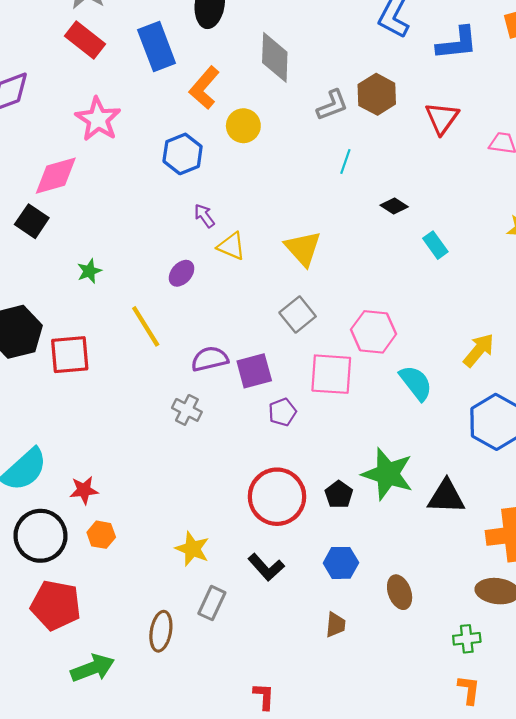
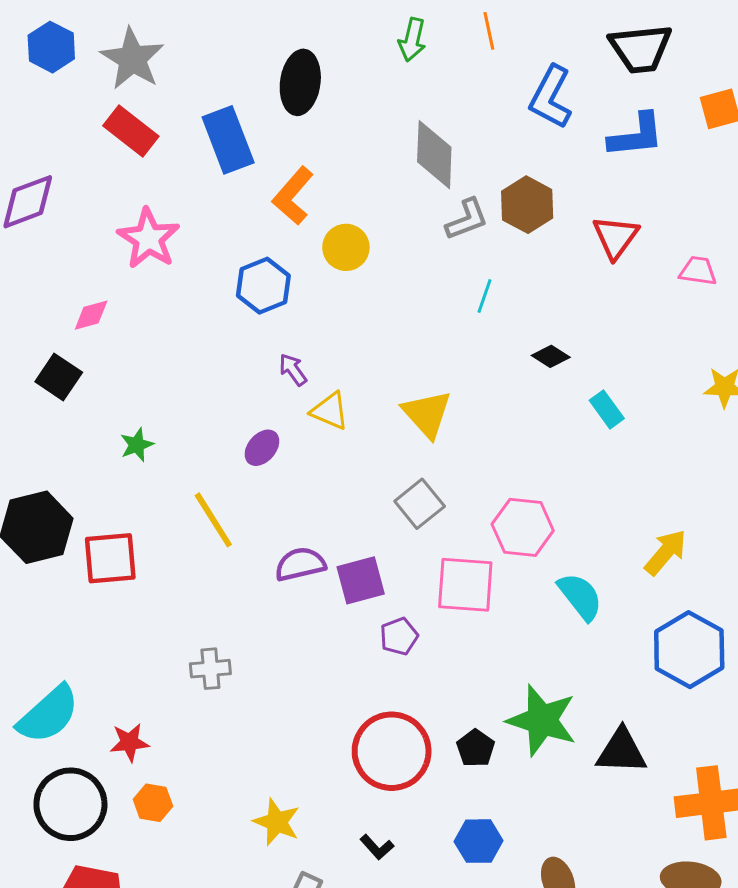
gray diamond: (275, 57) -> (434, 155), moved
pink diamond: (56, 176) -> (91, 315), size x0.6
gray cross: (187, 410) -> (210, 669), moved, turned -32
black L-shape: (266, 567) -> (377, 847), size x0.7

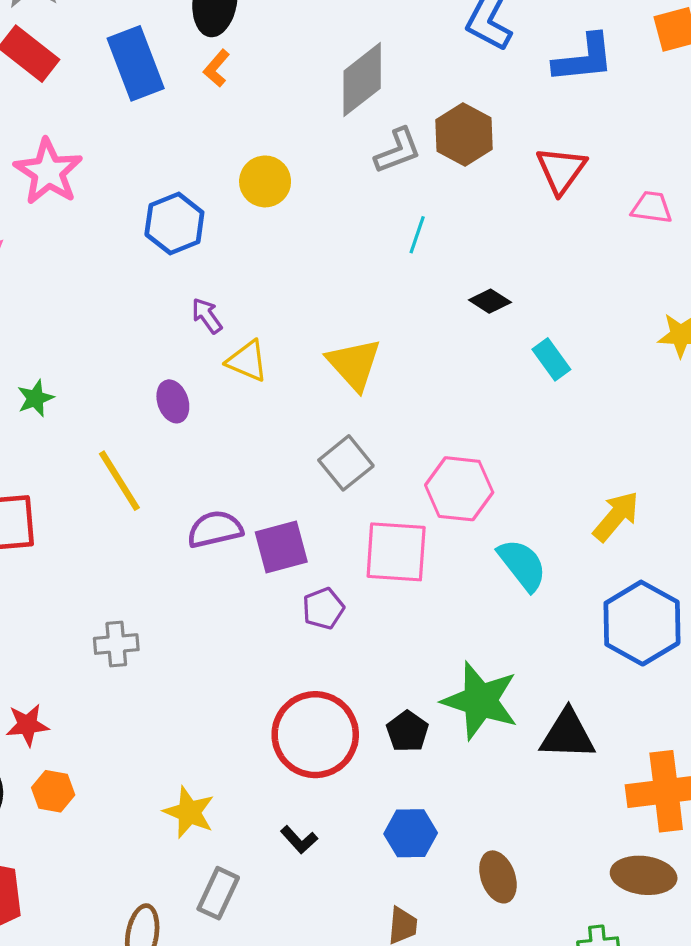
gray diamond: (434, 155) -> (362, 80), turned 50
orange L-shape: (293, 196) -> (217, 68), moved, size x0.6
purple ellipse: (262, 448) -> (173, 401), turned -60

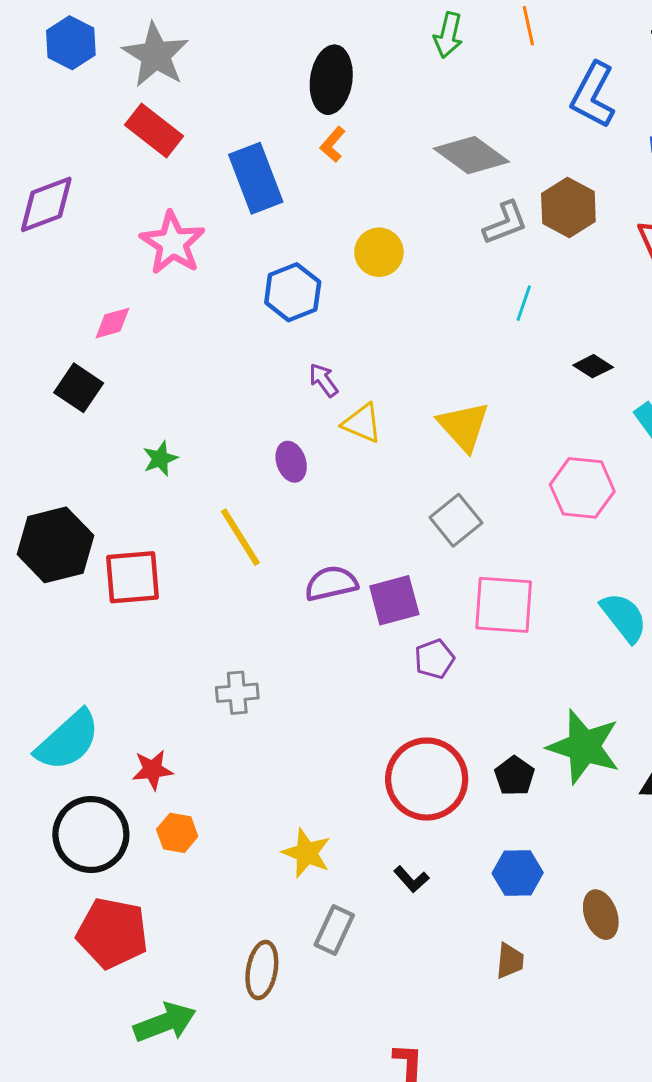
blue rectangle: (136, 63) -> (256, 178), moved
gray diamond: (362, 80) -> (471, 155), turned 74
pink hexagon: (459, 489) -> (582, 488), moved

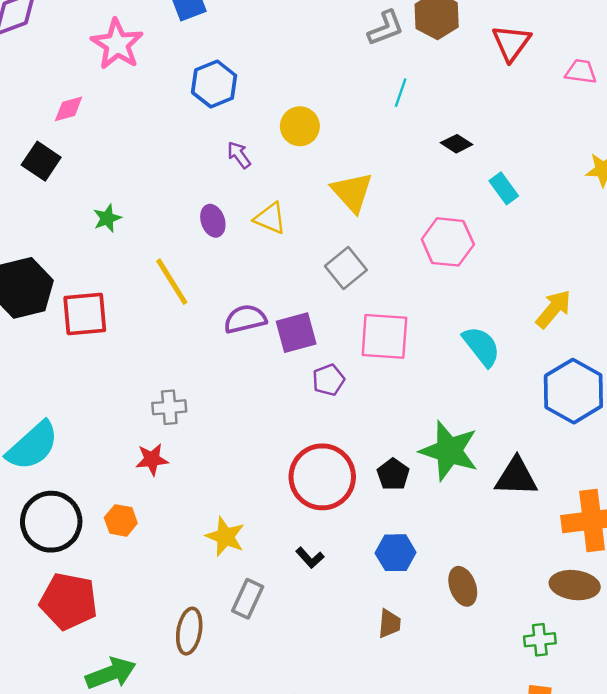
yellow circle: (379, 252) -> (300, 126), moved
yellow triangle: (362, 423) -> (270, 218), moved
red star: (153, 770) -> (152, 459), moved

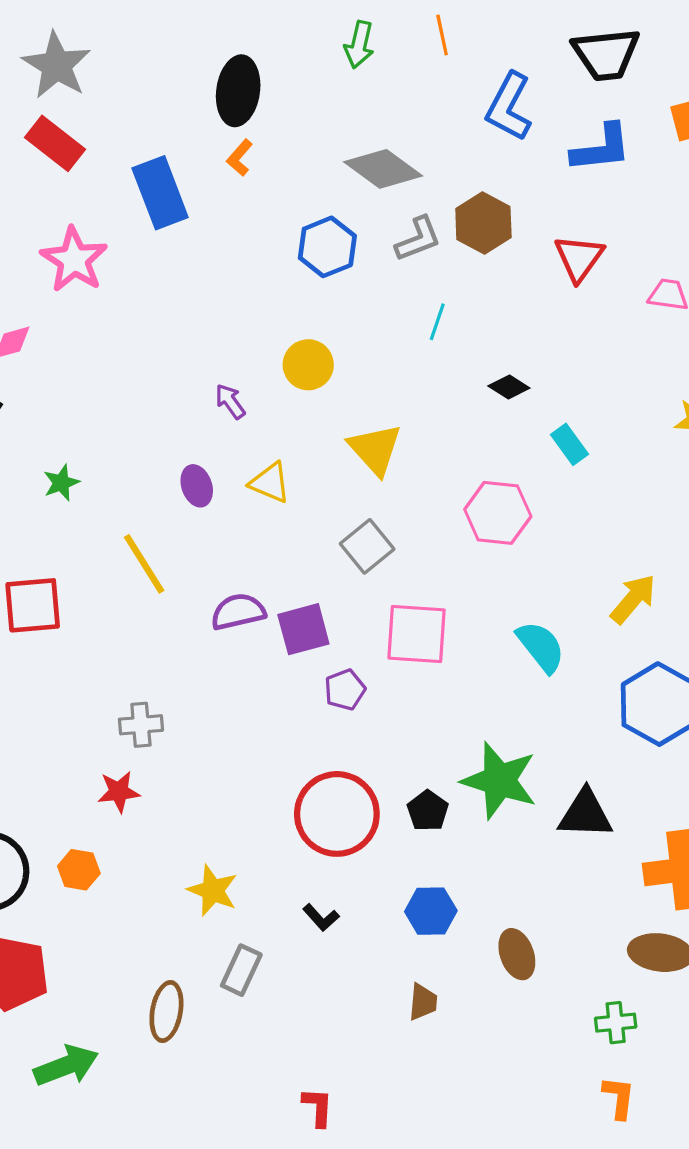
blue hexagon: (214, 84) -> (327, 247), moved

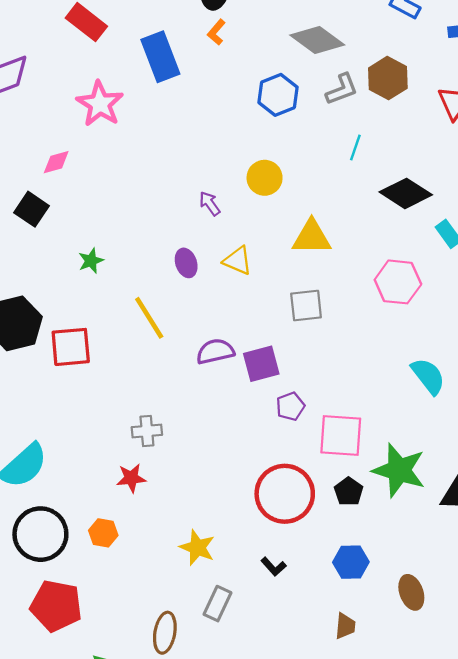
black diamond: (509, 387) -> (406, 193), size x1.8
yellow triangle: (375, 449) -> (312, 237), turned -48
gray square: (367, 546) -> (306, 306), turned 33
pink square: (417, 634) -> (341, 435), moved

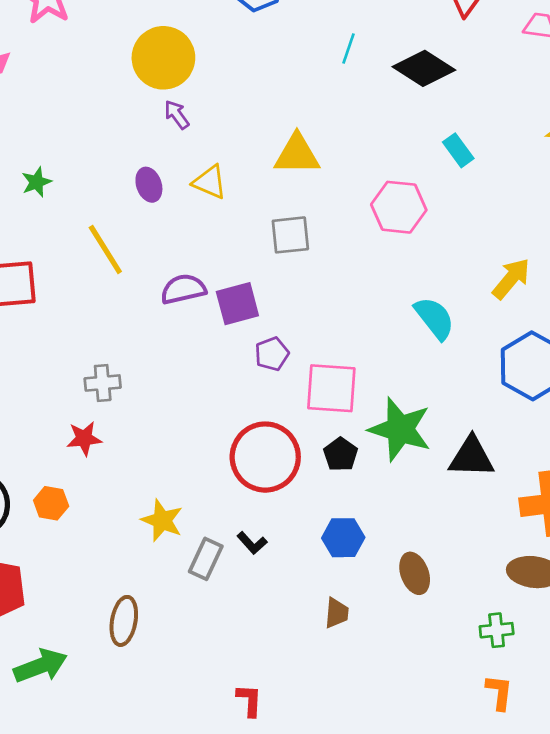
yellow circle: (265, 178) -> (163, 58), moved, size x1.5
black diamond: (406, 193) -> (424, 68), moved
gray rectangle: (218, 604) -> (206, 559), moved

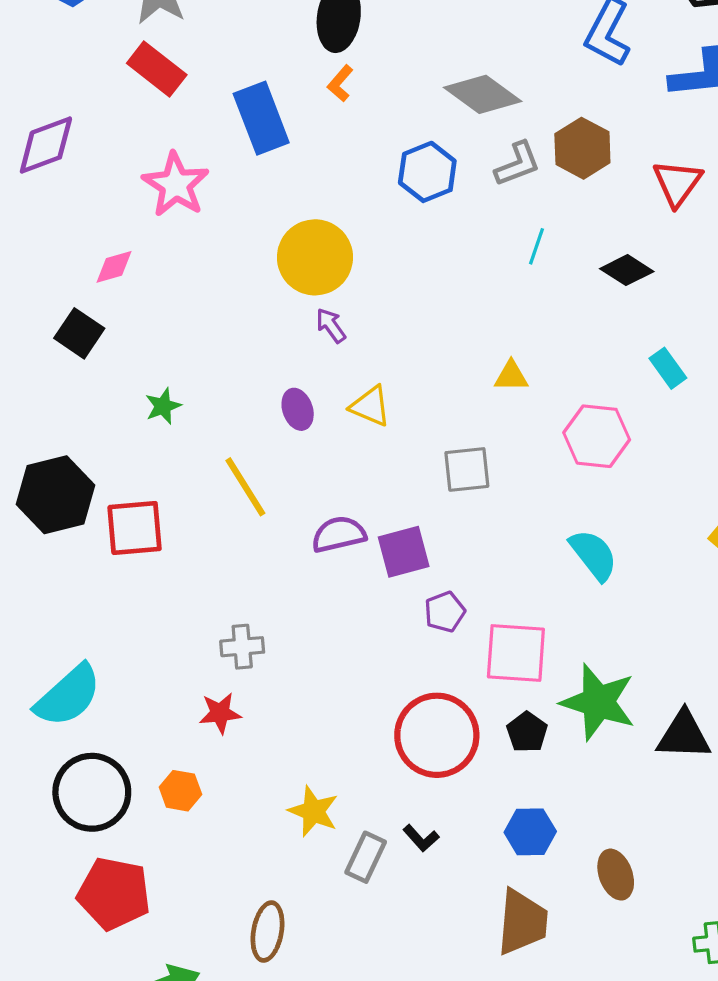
black diamond: (424, 68) -> (627, 270), size x0.7
yellow triangle: (297, 154) -> (511, 376), moved, size x0.6
cyan semicircle: (434, 318) -> (593, 555), moved
brown trapezoid: (337, 613) -> (522, 922), size x1.8

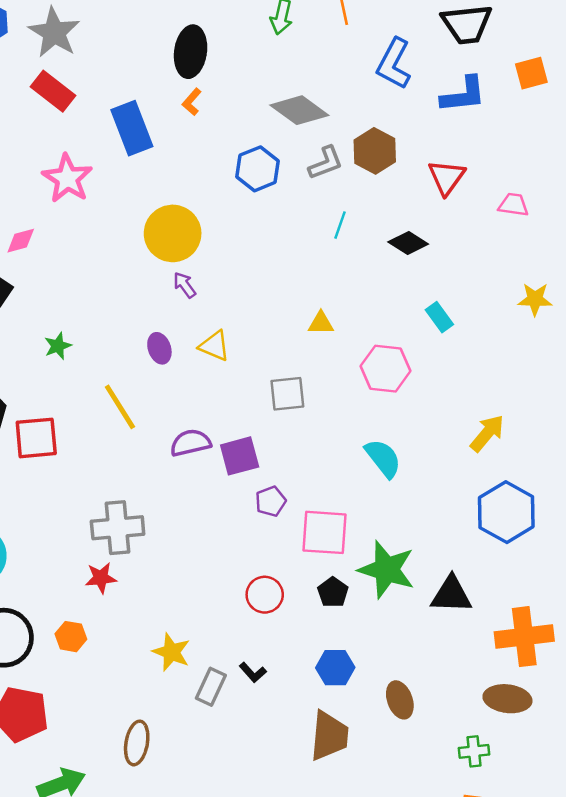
gray cross: (242, 647) -> (118, 528), size x1.6
red circle: (437, 735) -> (265, 595), size x0.6

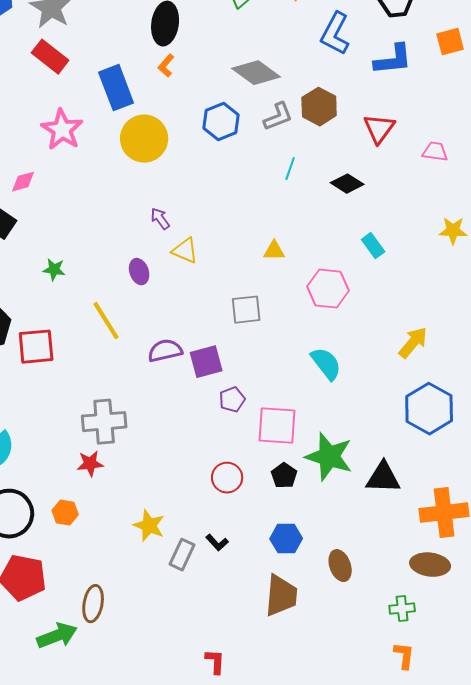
yellow circle: (173, 233) -> (144, 139), moved
green star: (58, 346) -> (54, 270), turned 30
yellow triangle: (214, 346) -> (185, 251), moved
brown ellipse: (137, 743) -> (93, 604), moved

